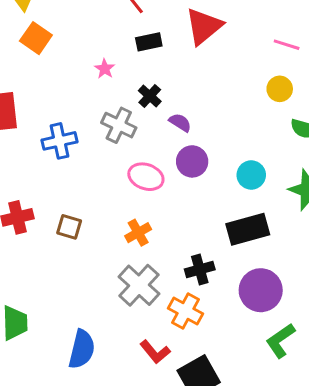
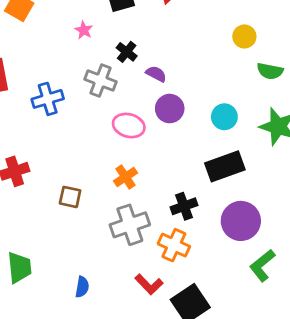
brown square: (69, 227) -> (70, 197), moved
gray cross: (139, 285) -> (130, 225), turned 33
blue semicircle: (82, 349) -> (82, 287), size x0.6

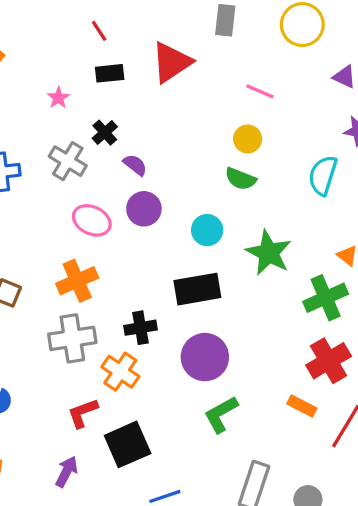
green semicircle: (270, 71) -> (241, 179), moved
orange cross: (125, 177) -> (77, 281), size x1.4
red L-shape: (149, 284) -> (83, 413), turned 104

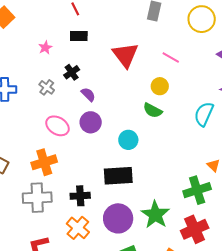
red triangle: (171, 62) -> (125, 55), moved, turned -40
gray cross: (68, 161) -> (47, 87), size x0.7
green star: (269, 253) -> (155, 215), moved
orange cross: (120, 372) -> (78, 228), moved

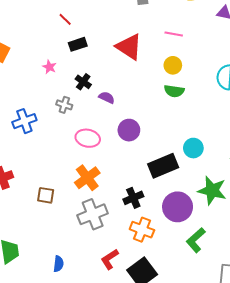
purple circle: (91, 122) -> (129, 130), moved
cyan circle: (128, 140) -> (193, 148), moved

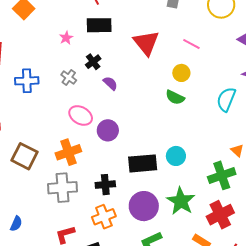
black rectangle: (78, 44) -> (99, 25), size x1.4
purple circle: (129, 130) -> (108, 130), moved
brown square: (46, 195) -> (24, 156), size x1.5
orange cross: (142, 230) -> (104, 217), turned 30

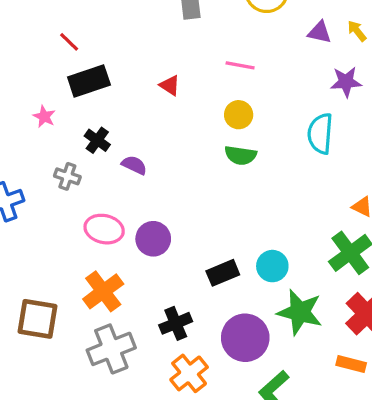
red triangle: (146, 43) -> (170, 85), size x0.5
cyan circle: (176, 156) -> (272, 266), moved
black rectangle: (143, 163) -> (223, 273), size x0.7

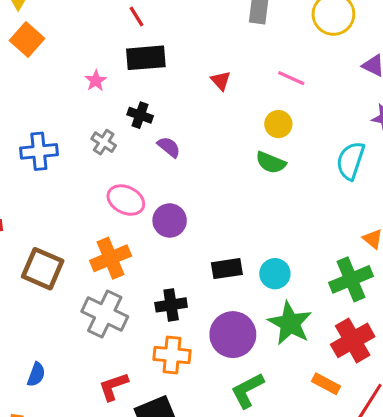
black cross: (97, 140) -> (140, 115), turned -30
gray cross: (111, 349) -> (105, 314), turned 33
orange cross: (189, 373) -> (172, 355), turned 30

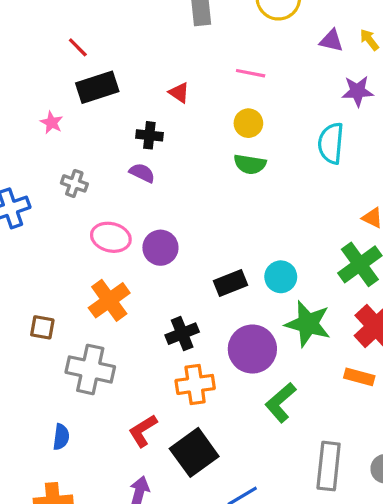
black cross: (140, 115) -> (149, 135), moved
brown square: (43, 269) -> (42, 327), size x0.6
gray cross: (105, 314) -> (90, 369), moved

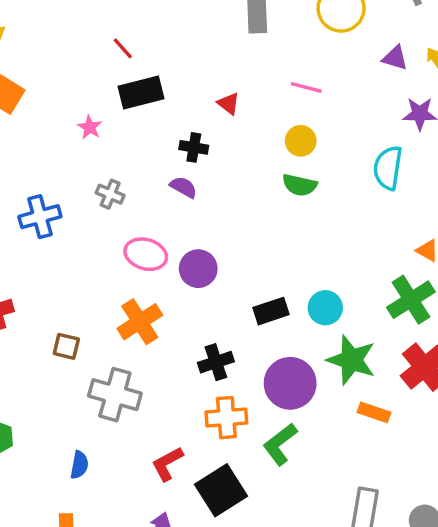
orange rectangle: (359, 377) -> (374, 412), moved
green L-shape: (281, 402) -> (280, 444), moved

